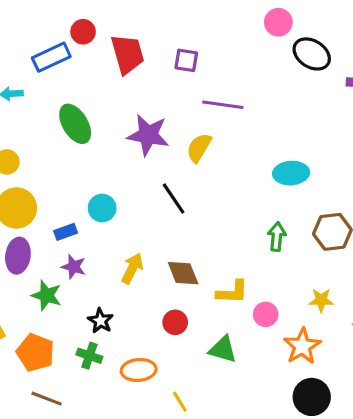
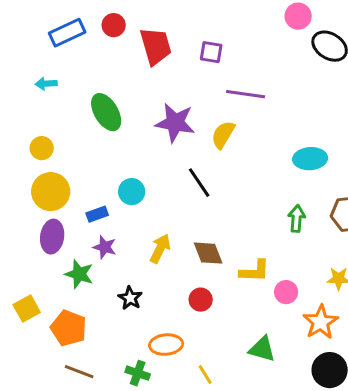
blue rectangle: (51, 57) -> (67, 33), moved
green triangle: (223, 349) -> (262, 349), moved
green cross: (89, 356) -> (138, 373), moved

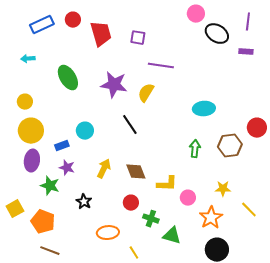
green cross: (138, 373) -> (151, 219), moved

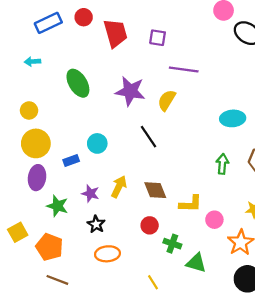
purple star: (67, 168) -> (90, 194), moved
orange ellipse: (108, 233) -> (108, 254), moved

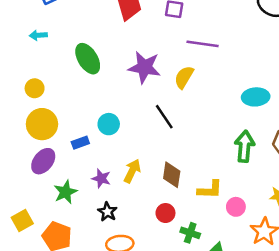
green arrow: (222, 164) -> (245, 146), size x1.4
purple ellipse: (37, 178) -> (43, 161), turned 30
brown diamond: (155, 190) -> (172, 175), turned 30
green star: (57, 206) -> (65, 192), turned 30

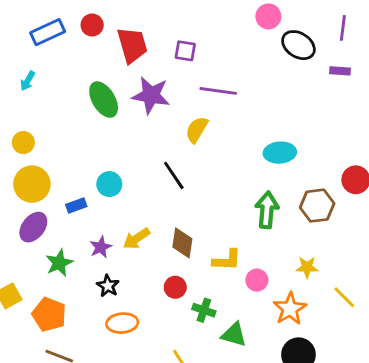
cyan arrow: (38, 35) -> (28, 81), turned -56
green ellipse: (88, 59) -> (104, 100), moved
purple star: (144, 67) -> (151, 95), moved
yellow arrow: (132, 171) -> (137, 239), turned -150
purple star: (101, 178) -> (101, 247), turned 30

